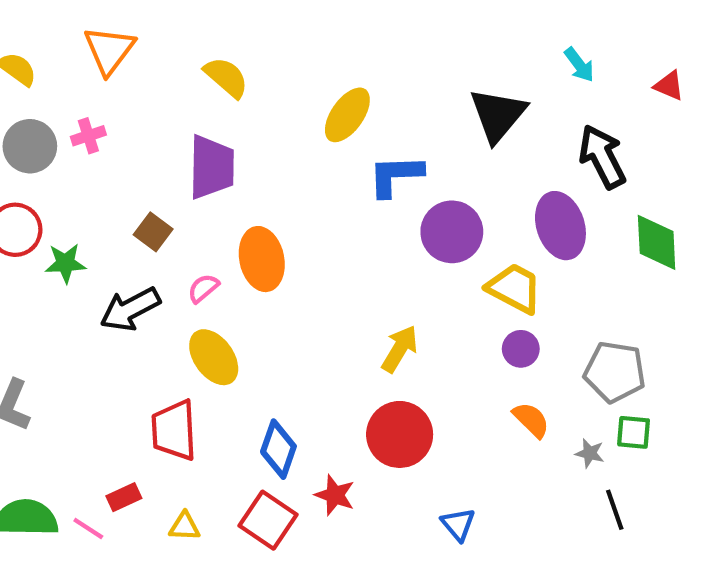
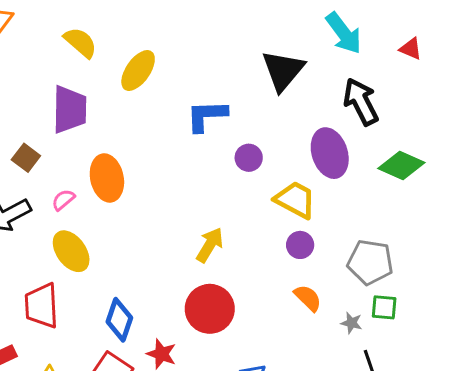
cyan arrow: (579, 65) -> (344, 33), size x1.6
yellow ellipse: (347, 115) -> (138, 71), moved
purple circle: (452, 232) -> (249, 158), size x0.6
green diamond: (657, 242) -> (401, 166), turned -63

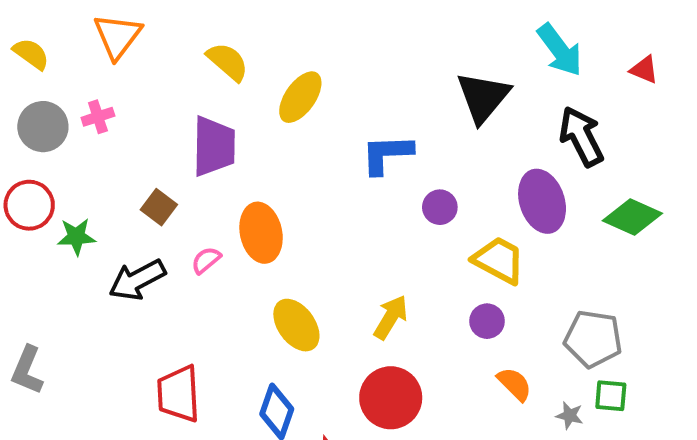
purple circle: (300, 245) -> (487, 321), moved
yellow ellipse: (71, 251) -> (296, 325), moved

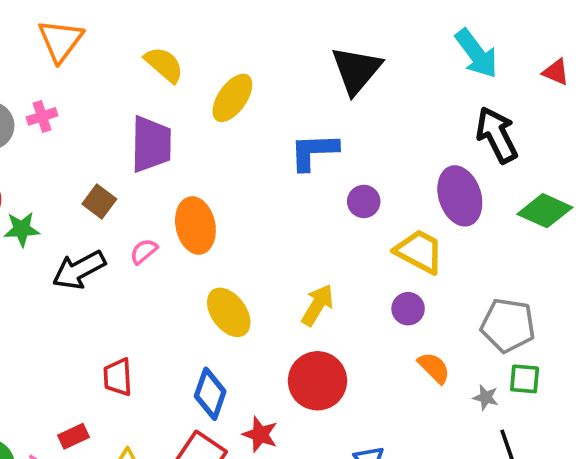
black triangle: (483, 97) -> (356, 70), moved
red trapezoid: (179, 394) -> (118, 377), size x0.7

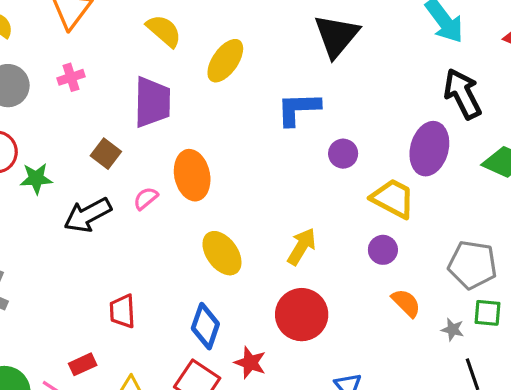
pink cross: (42, 116) -> (71, 77), moved
purple ellipse: (460, 196) -> (429, 149), turned 33

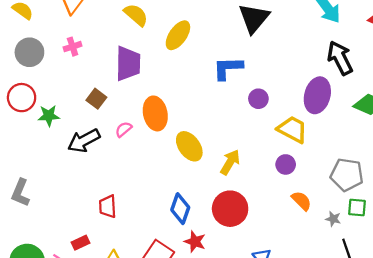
yellow ellipse: (222, 253) -> (189, 146), moved
blue diamond: (205, 326) -> (180, 209), moved

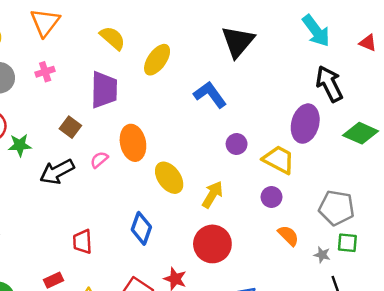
blue L-shape: (228, 68) -> (210, 95), turned 56
purple circle: (258, 99) -> (237, 144), moved
blue diamond: (180, 209) -> (141, 228), moved

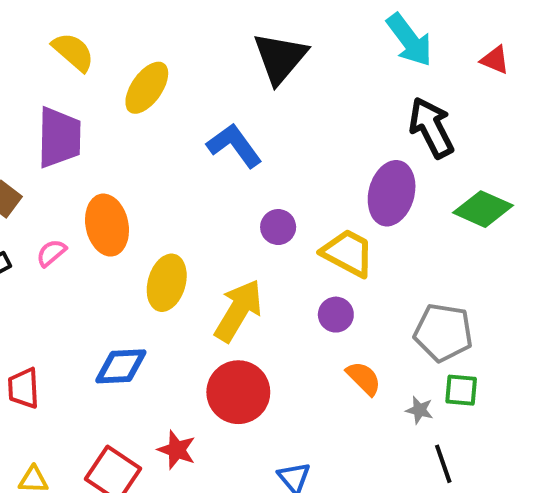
yellow ellipse: (169, 178) -> (167, 283), turned 52
yellow arrow: (212, 195) -> (238, 311), size x1.4
blue diamond: (141, 228) -> (121, 366), turned 68

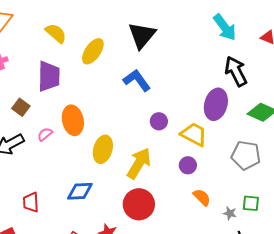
black triangle: (280, 58) -> (142, 35), moved
gray pentagon: (443, 332) -> (246, 155), moved

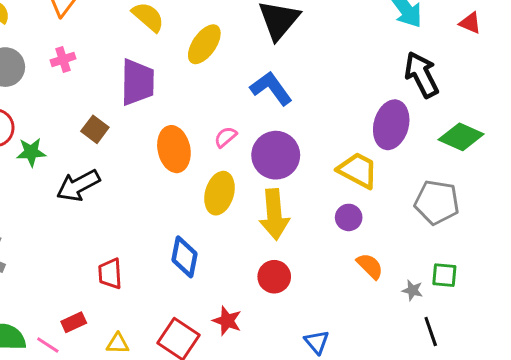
purple circle: (159, 121) -> (276, 155), moved, size x1.8
pink semicircle: (45, 134) -> (226, 137), moved
yellow arrow: (139, 163) -> (274, 214), turned 144
blue diamond: (80, 191) -> (185, 257), turned -76
red circle: (139, 204) -> (274, 277), size x0.7

